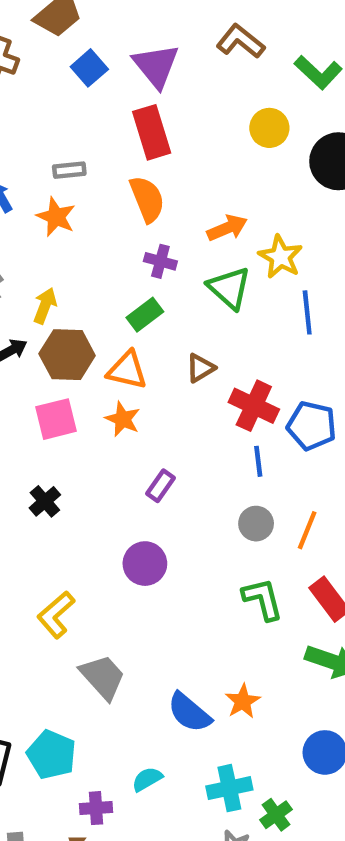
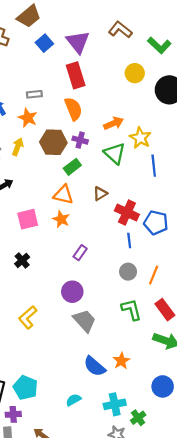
yellow arrow: (45, 306) -> (18, 147), moved
brown hexagon: (67, 355) -> (53, 142), moved
gray trapezoid: (103, 677) -> (85, 321), moved
purple cross: (96, 808) -> (13, 414), moved

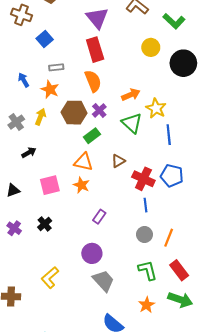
blue square: (44, 43) -> (45, 39), moved
purple cross: (80, 140) -> (99, 110), turned 32
blue pentagon: (156, 223) -> (172, 176), moved
orange star: (121, 361) -> (147, 305), moved

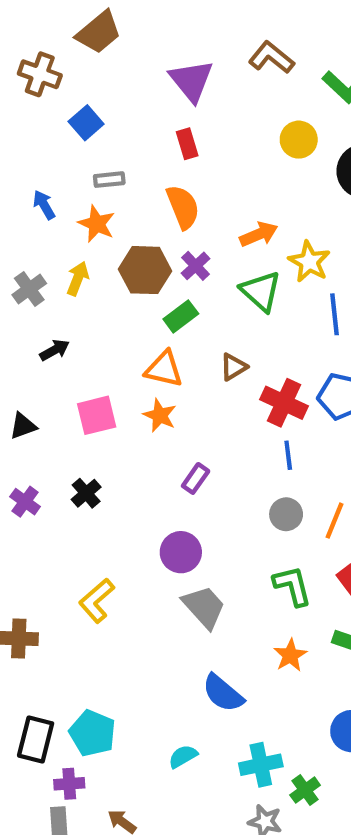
red rectangle: (95, 50) -> (187, 144), size x0.6

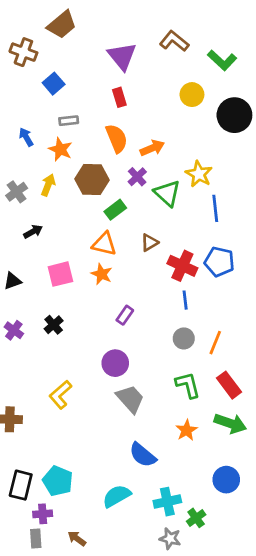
orange arrow: (259, 234) -> (152, 148), moved
purple cross: (196, 266) -> (137, 177), moved
cyan semicircle: (183, 756) -> (117, 496), size x1.5

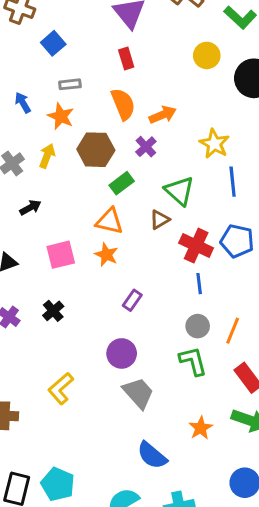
green triangle: (167, 193) -> (179, 191), moved
green L-shape: (188, 385) -> (193, 361), moved

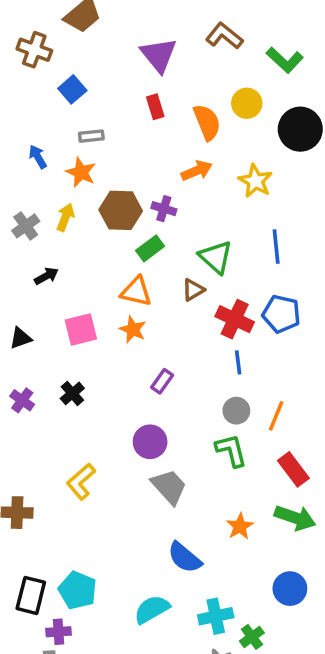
orange semicircle: (123, 104) -> (207, 122), moved
yellow star: (214, 144) -> (255, 181), moved
purple cross: (146, 147) -> (164, 209), moved, turned -30

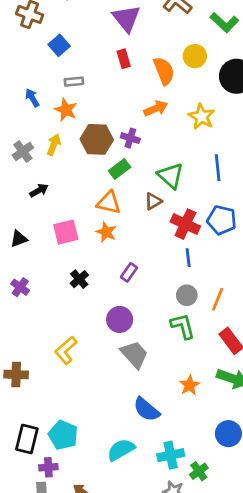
black cross: (72, 393) -> (79, 279), moved

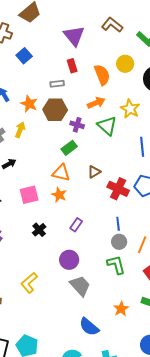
gray rectangle: (74, 82) -> (57, 84), moved
brown hexagon: (97, 139) -> (55, 110), moved
green triangle: (171, 176) -> (107, 126), moved
blue line: (188, 258) -> (118, 224), moved

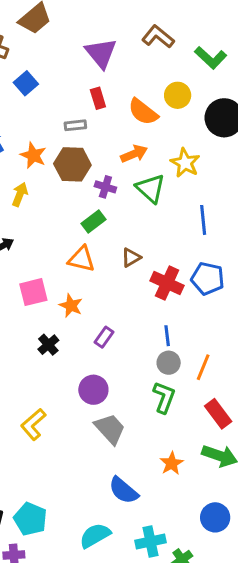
orange semicircle: (102, 75) -> (143, 112), turned 150
orange star: (59, 195) -> (71, 306), moved
green L-shape: (116, 265) -> (164, 397), turned 35

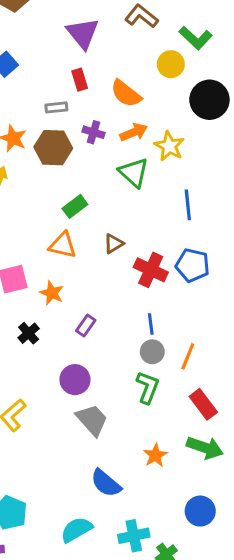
yellow circle: (178, 95) -> (171, 64), moved
orange arrow: (134, 154) -> (134, 132), moved
purple cross: (105, 187) -> (94, 132), moved

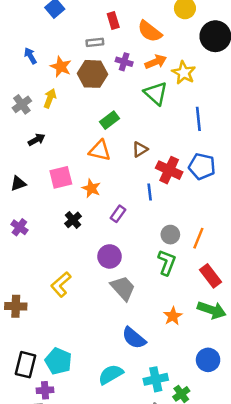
blue line: (151, 324) -> (150, 192), moved

